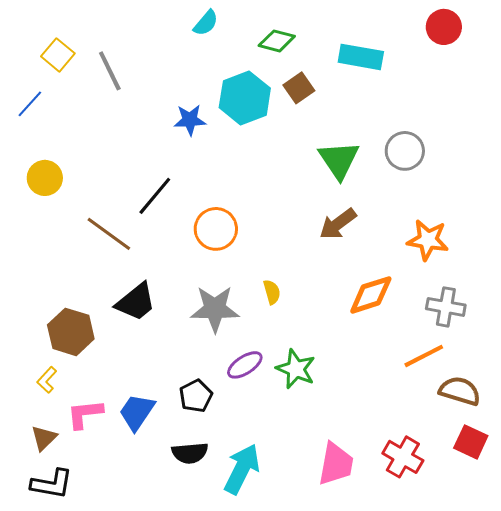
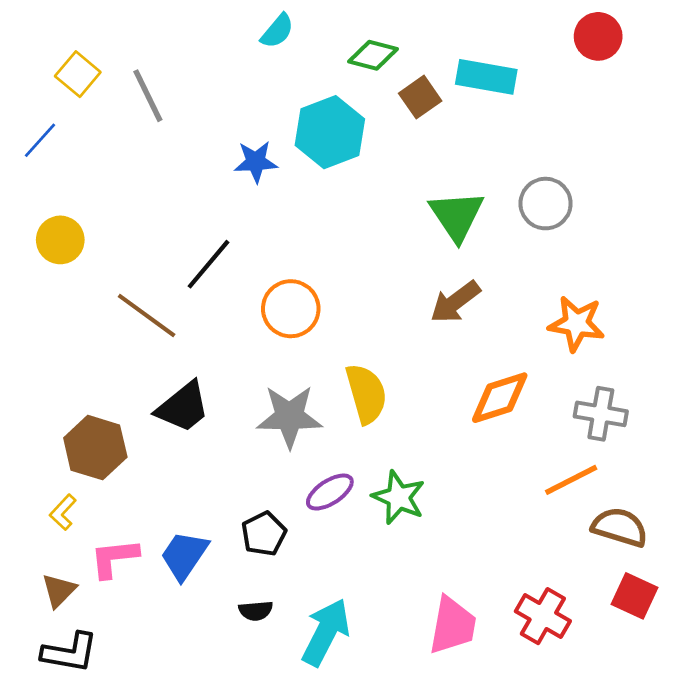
brown square: (299, 88) -> (420, 97), moved
yellow semicircle: (272, 292) -> (366, 394), size x1.8
black semicircle: (190, 453) -> (256, 611), size x0.7

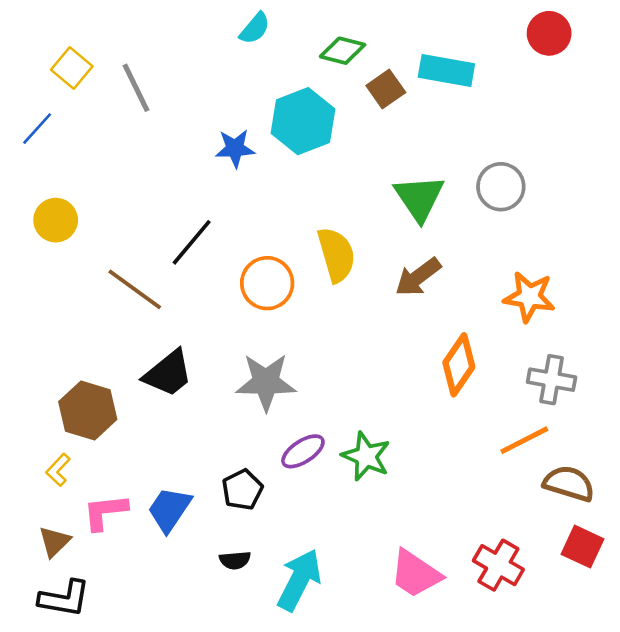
yellow semicircle: (366, 394) -> (336, 255), moved
orange diamond: (500, 398) -> (459, 365), turned -38
pink trapezoid: (453, 625) -> (416, 574), turned 114

